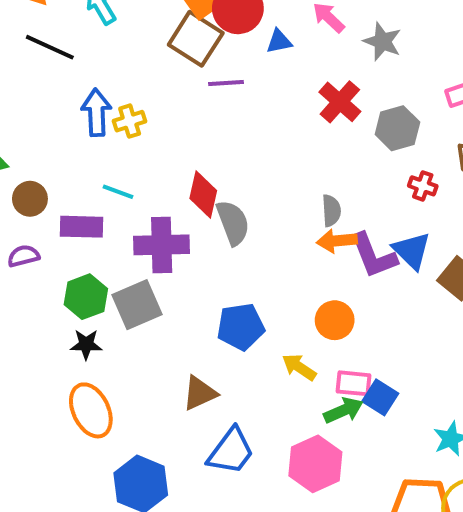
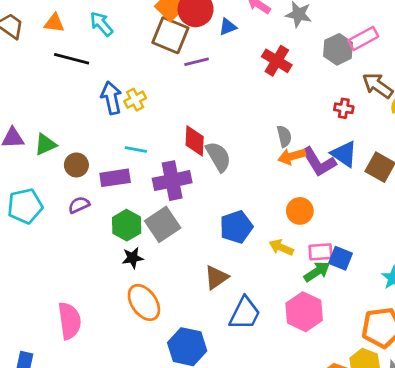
gray hexagon: (397, 128) -> (338, 49), moved

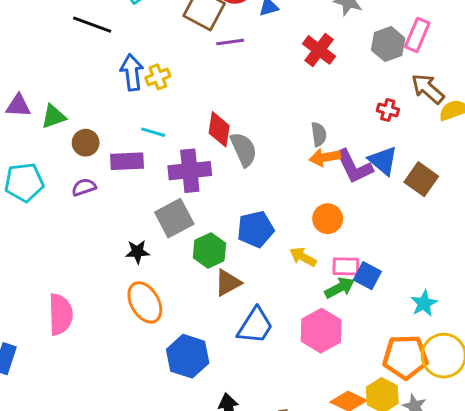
pink rectangle: (363, 38) -> (417, 35), turned -44
green hexagon: (127, 225) -> (209, 250), moved

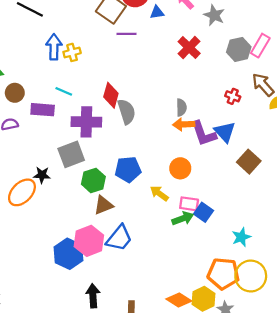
brown square: (421, 179) -> (249, 162), moved
orange ellipse: (145, 302) -> (22, 192), moved, turned 68
pink hexagon: (321, 331) -> (89, 241), moved

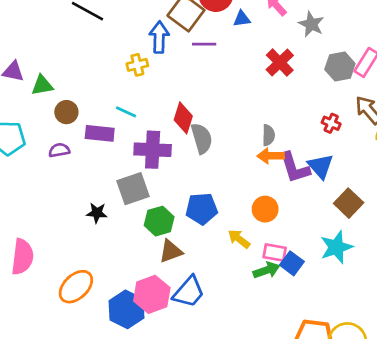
blue arrow: (54, 47) -> (159, 37), moved
orange ellipse: (22, 192) -> (76, 287), moved
cyan star: (241, 237) -> (336, 247), moved, size x1.4

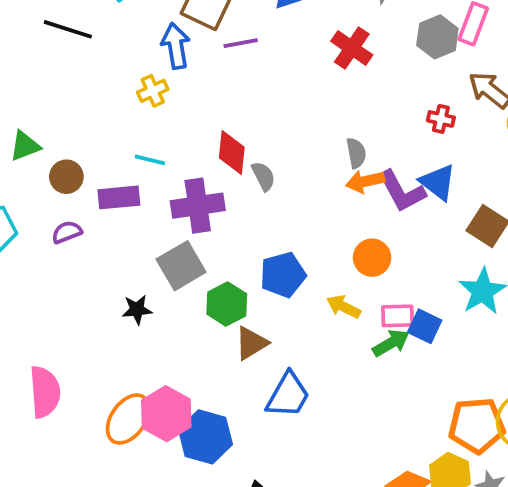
gray semicircle: (202, 138) -> (263, 176), size x0.7
pink hexagon: (152, 294) -> (166, 414), moved

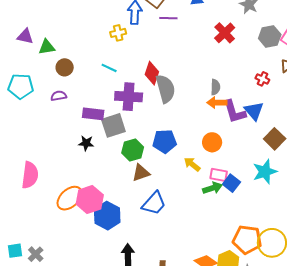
gray semicircle: (263, 176) -> (165, 89), size x1.8
purple rectangle: (119, 197) -> (93, 114), moved

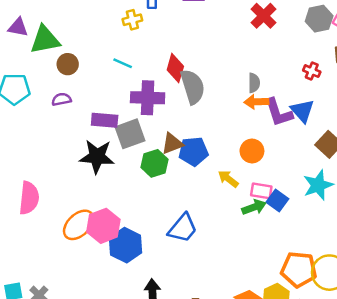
green triangle: (47, 47) -> (45, 40), size x1.5
black star: (86, 143) -> (97, 157), size x1.8
brown triangle: (141, 173) -> (172, 144), moved

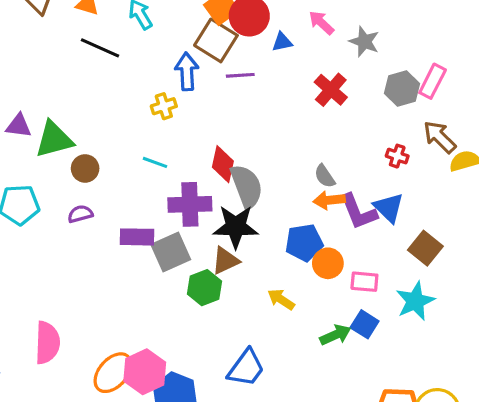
gray semicircle: (254, 83) -> (325, 176), turned 150
blue pentagon: (193, 151) -> (304, 243), moved
black star: (97, 157) -> (236, 227), moved
yellow arrow: (228, 179) -> (281, 299), moved
pink rectangle: (261, 191) -> (364, 282), moved

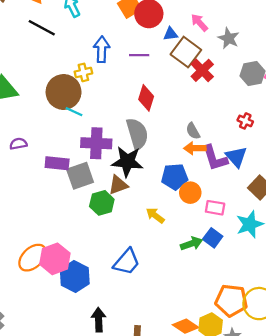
brown square: (216, 40) -> (186, 52), moved
red diamond: (223, 164) -> (146, 98), moved
brown circle: (85, 168) -> (64, 92), moved, size x1.8

